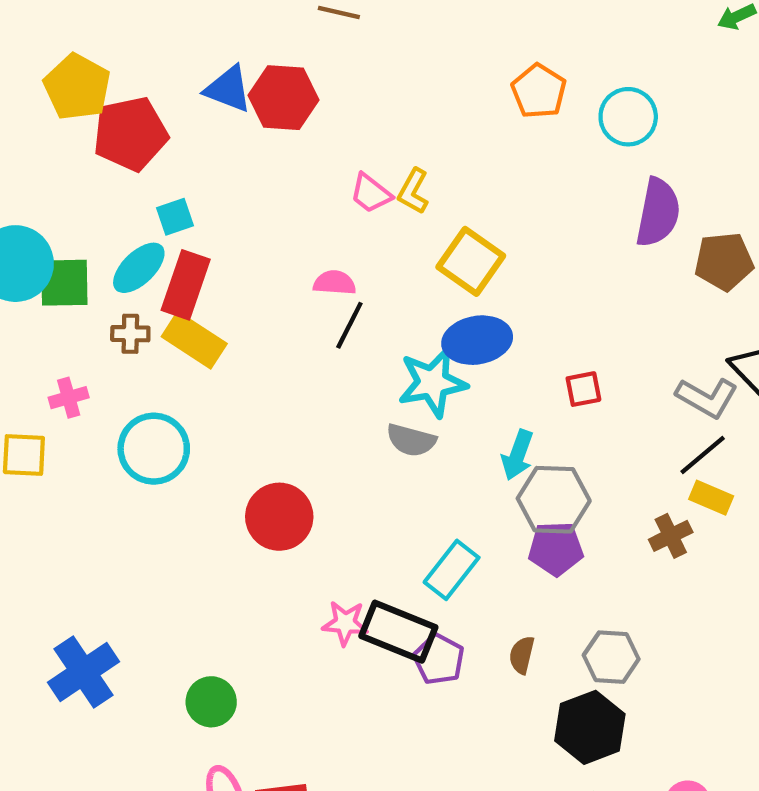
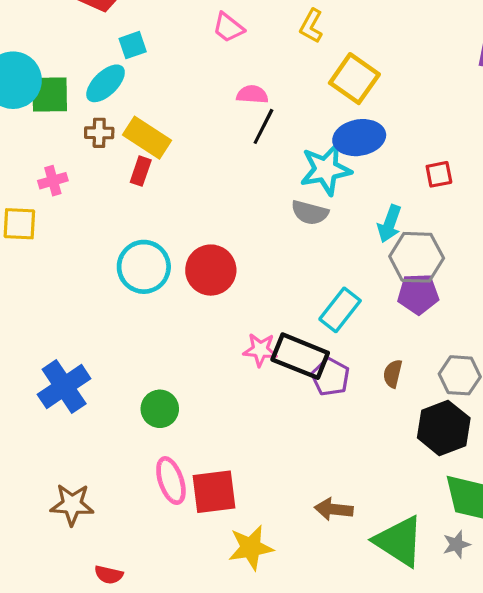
pink trapezoid: (371, 193) -> (228, 28), moved
red rectangle: (186, 285) -> (141, 171), moved, size x0.6
cyan circle: (154, 449) -> (144, 267), moved

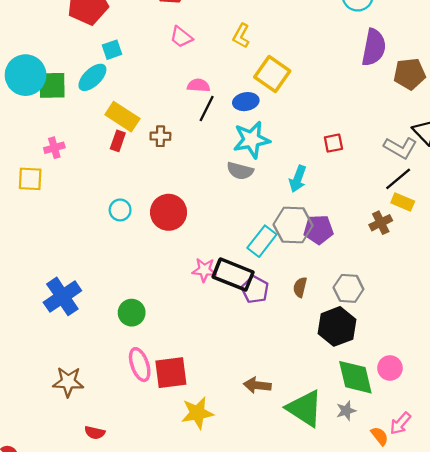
brown cross: (99, 133) -> (160, 136), moved
blue ellipse: (359, 138) -> (246, 102), moved, size x0.7
gray hexagon: (417, 257) -> (293, 225), moved
cyan circle: (144, 267) -> (120, 210), size x0.6

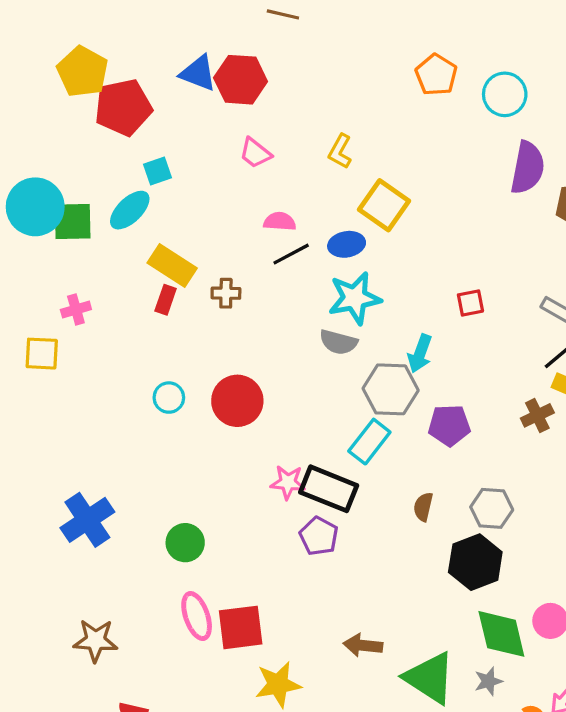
black line: (207, 109) -> (291, 254), turned 35
gray hexagon: (293, 225) -> (391, 389), moved
purple pentagon: (255, 290) -> (319, 536), moved

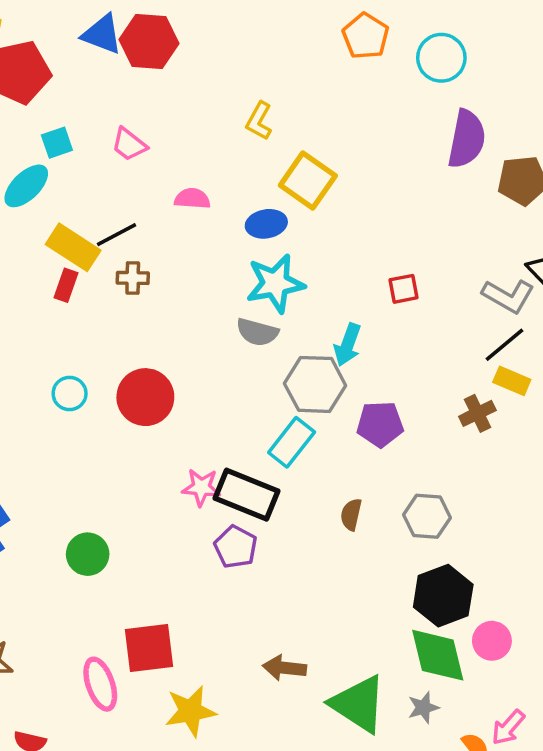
pink trapezoid: (255, 153) -> (129, 144), moved
black line: (291, 254) -> (116, 235), moved
black hexagon: (475, 562) -> (443, 596), moved
pink ellipse: (197, 616) -> (100, 684), moved

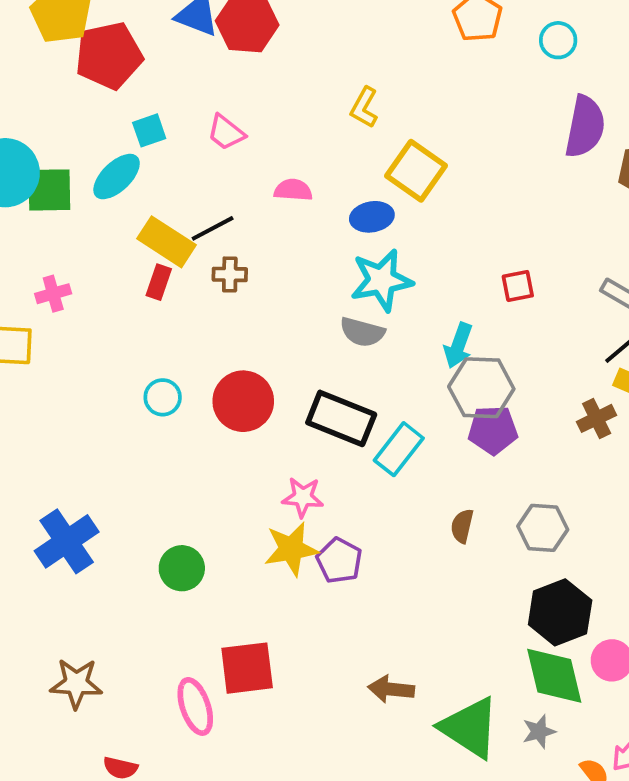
cyan circle: (441, 58) -> (558, 40), size x0.7
gray hexagon: (315, 384) -> (481, 388), moved
black rectangle: (246, 495) -> (341, 418), moved
yellow star: (190, 711) -> (291, 549), moved

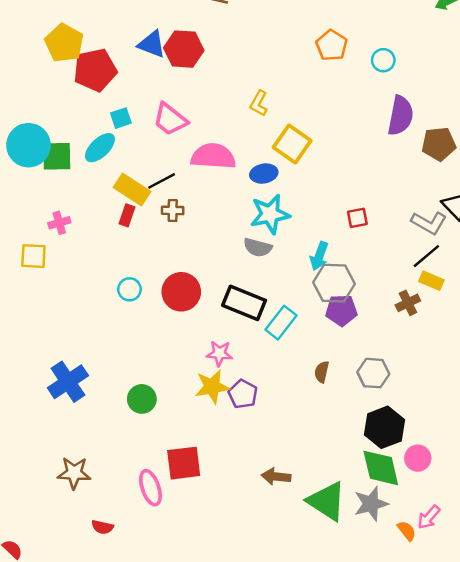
pink trapezoid: (226, 132) -> (170, 119), size x1.4
pink semicircle: (293, 190) -> (213, 156), size x1.8
gray star: (539, 731) -> (371, 504), size x1.6

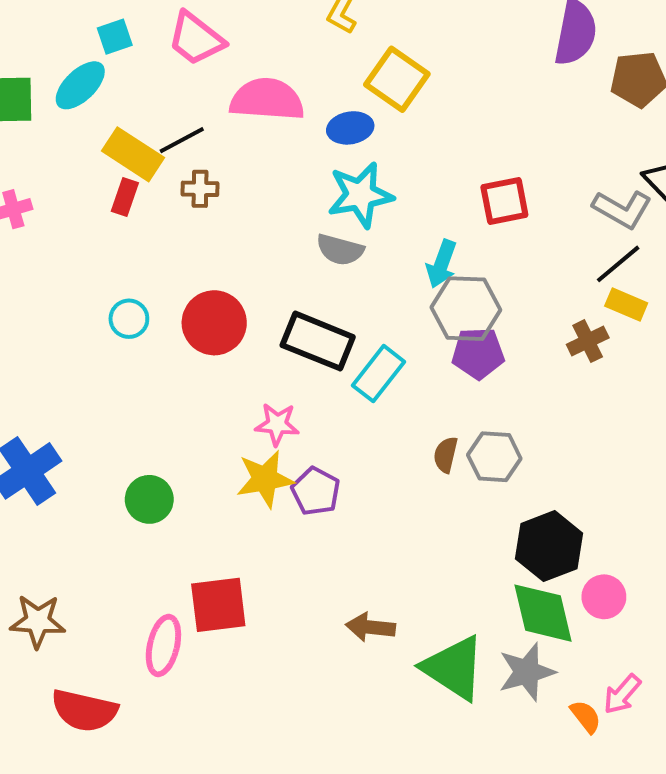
red square: (357, 218) -> (504, 201), size x1.4
gray hexagon: (373, 373) -> (494, 457), moved
pink ellipse: (150, 488) -> (163, 646), turned 32
red semicircle: (102, 527) -> (84, 710), size x1.8

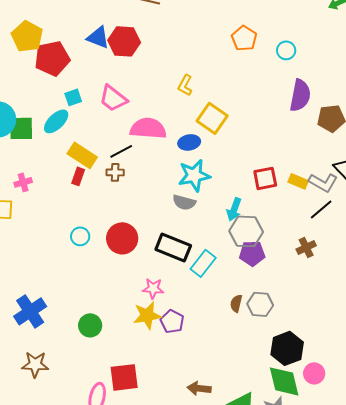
black line: (182, 140) -> (121, 151), moved
yellow rectangle: (626, 305) -> (298, 181), moved
brown star: (38, 621) -> (35, 364), moved

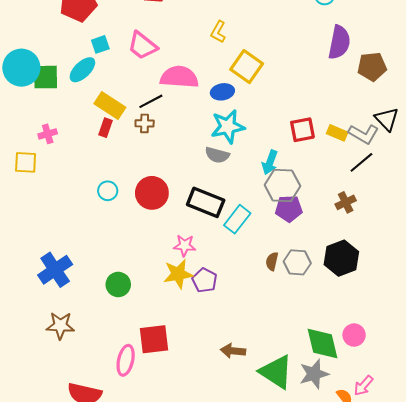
black hexagon: (287, 348) -> (341, 258), moved

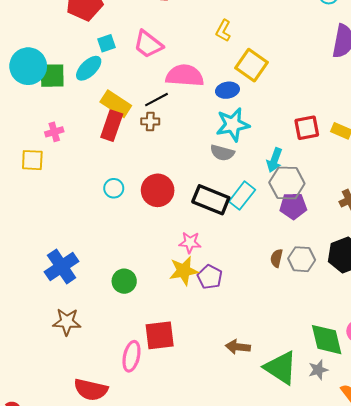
red rectangle: (106, 128) -> (112, 126), size x1.6
cyan rectangle: (237, 219) -> (242, 196), moved
gray star: (314, 374) -> (318, 370), size x0.7

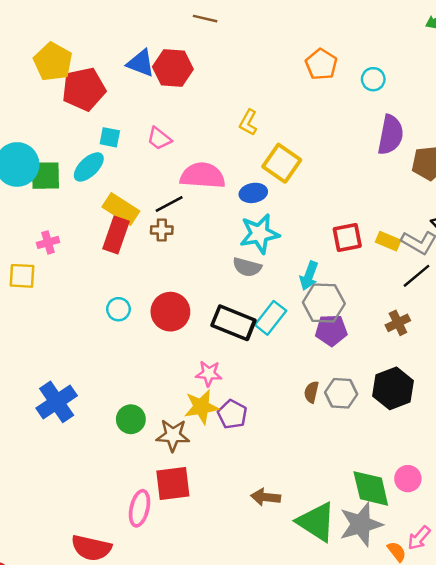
cyan square: (106, 43) -> (110, 137), turned 30
pink trapezoid: (148, 44) -> (159, 139), size x0.7
brown star: (67, 322) -> (173, 435), moved
gray star: (318, 370) -> (361, 524), size x1.8

